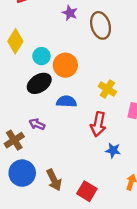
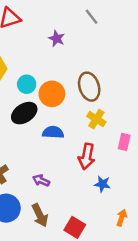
brown ellipse: (101, 25) -> (89, 87), moved
purple arrow: (37, 124) -> (41, 180), moved

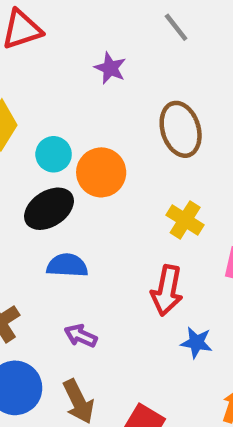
brown ellipse: (89, 87) -> (181, 129), moved
blue semicircle: (53, 132) -> (67, 265), moved

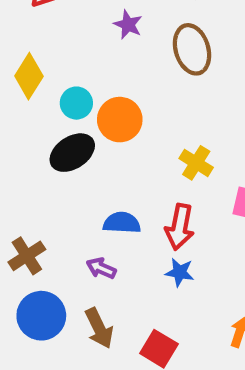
brown ellipse: (181, 129) -> (192, 49), moved
blue semicircle: (67, 265) -> (122, 223), moved
blue star: (196, 343) -> (180, 272), moved

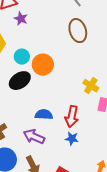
purple star: (128, 25) -> (21, 19), moved
yellow cross: (196, 163) -> (91, 86), moved
purple arrow: (101, 268) -> (34, 137), size x1.5

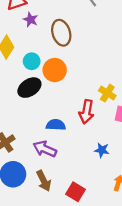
brown ellipse: (78, 31) -> (61, 33), moved
red arrow: (72, 117) -> (86, 112), moved
blue star: (72, 139) -> (102, 150), moved

